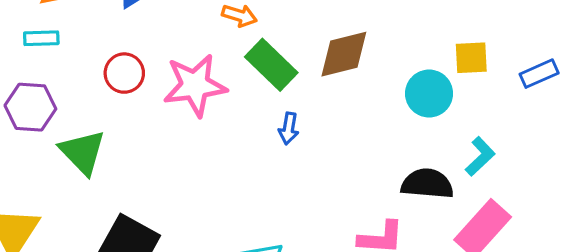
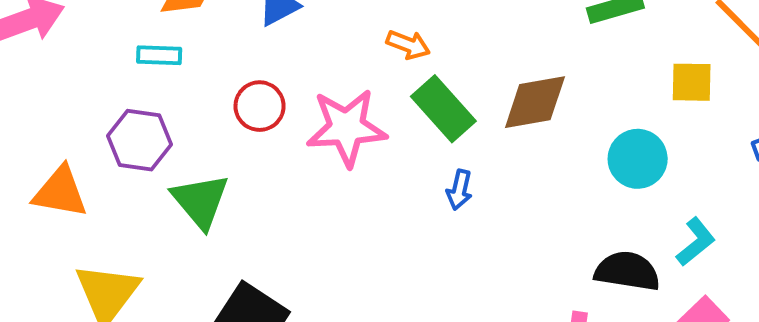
yellow square: (471, 58) -> (692, 82), moved

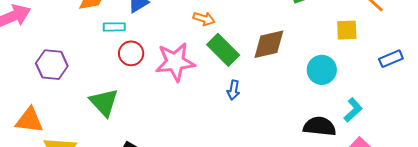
cyan rectangle: (159, 55) -> (114, 27), moved
purple hexagon: (139, 140) -> (52, 65), moved
orange triangle: (60, 192) -> (29, 120), moved

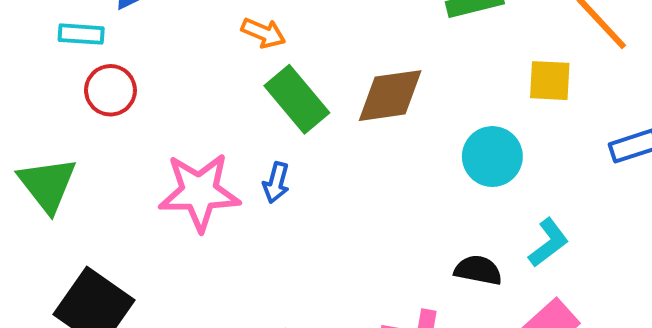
pink star: (175, 62) -> (199, 192), moved
blue arrow: (233, 90) -> (276, 183), moved
black semicircle: (320, 126) -> (478, 270), size x0.7

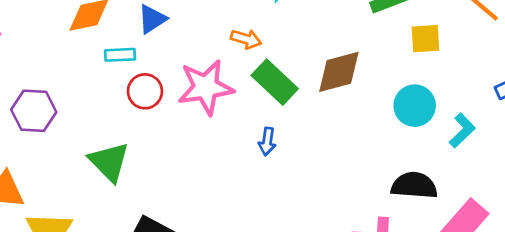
yellow square: (550, 81) -> (425, 39), moved
pink star: (199, 192) -> (206, 87), moved
cyan L-shape: (549, 243) -> (462, 130), moved
black semicircle: (478, 270) -> (414, 185), size x1.4

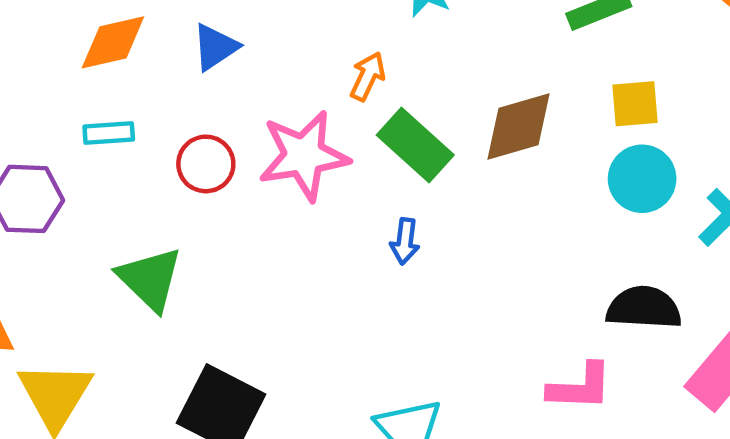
orange arrow: (246, 39) -> (368, 76), turned -80
yellow square: (425, 39) -> (635, 104), moved
cyan rectangle: (120, 55) -> (109, 133), moved

